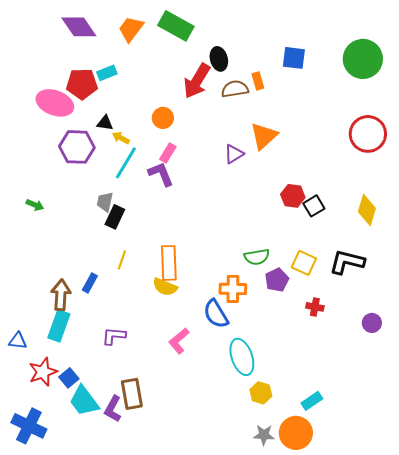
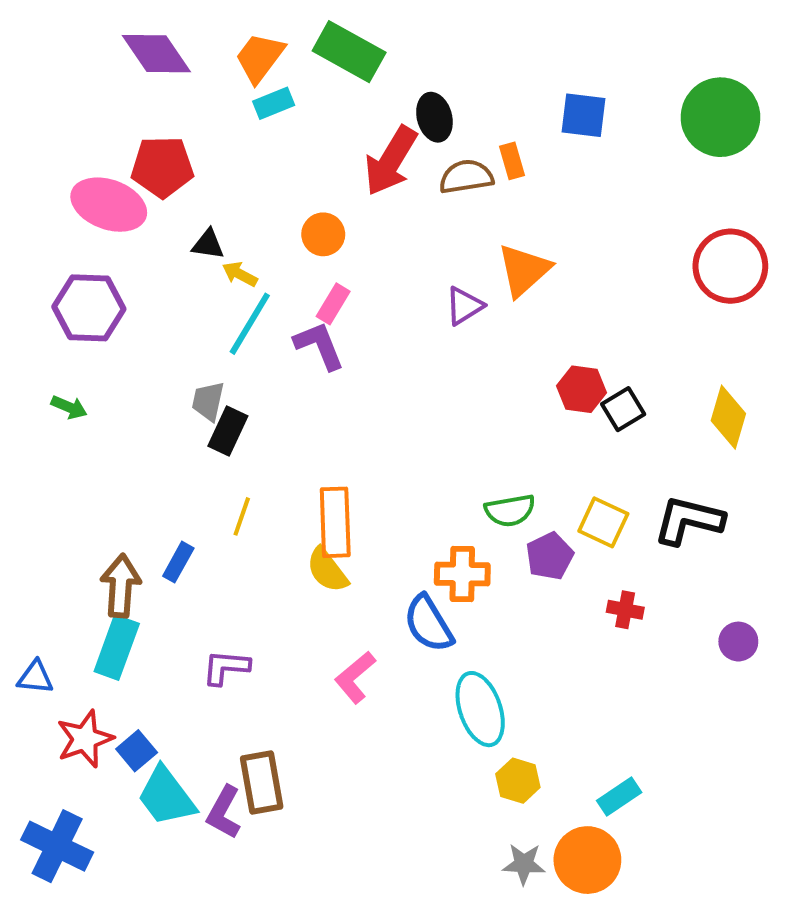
cyan rectangle: (107, 73) -> (274, 103), moved
purple hexagon: (77, 147) -> (89, 308), moved
yellow semicircle: (165, 287) -> (327, 570), turned 30

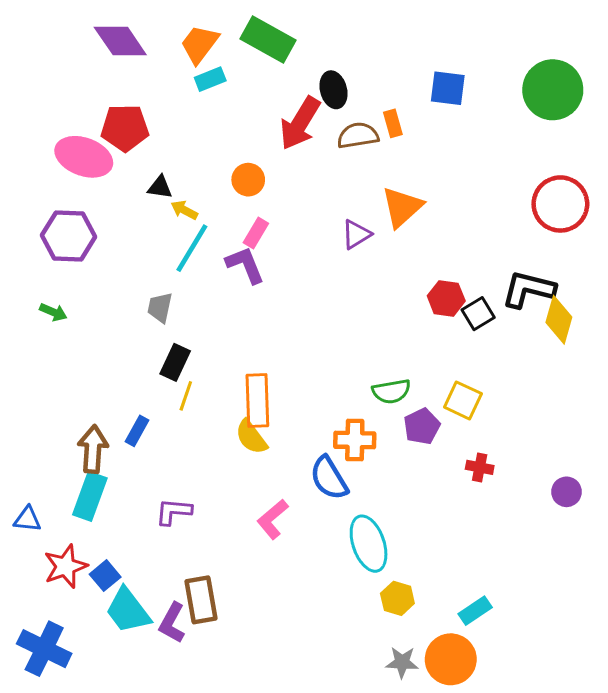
black rectangle: (228, 431) -> (175, 362), moved
black L-shape: (689, 520) -> (528, 289), moved

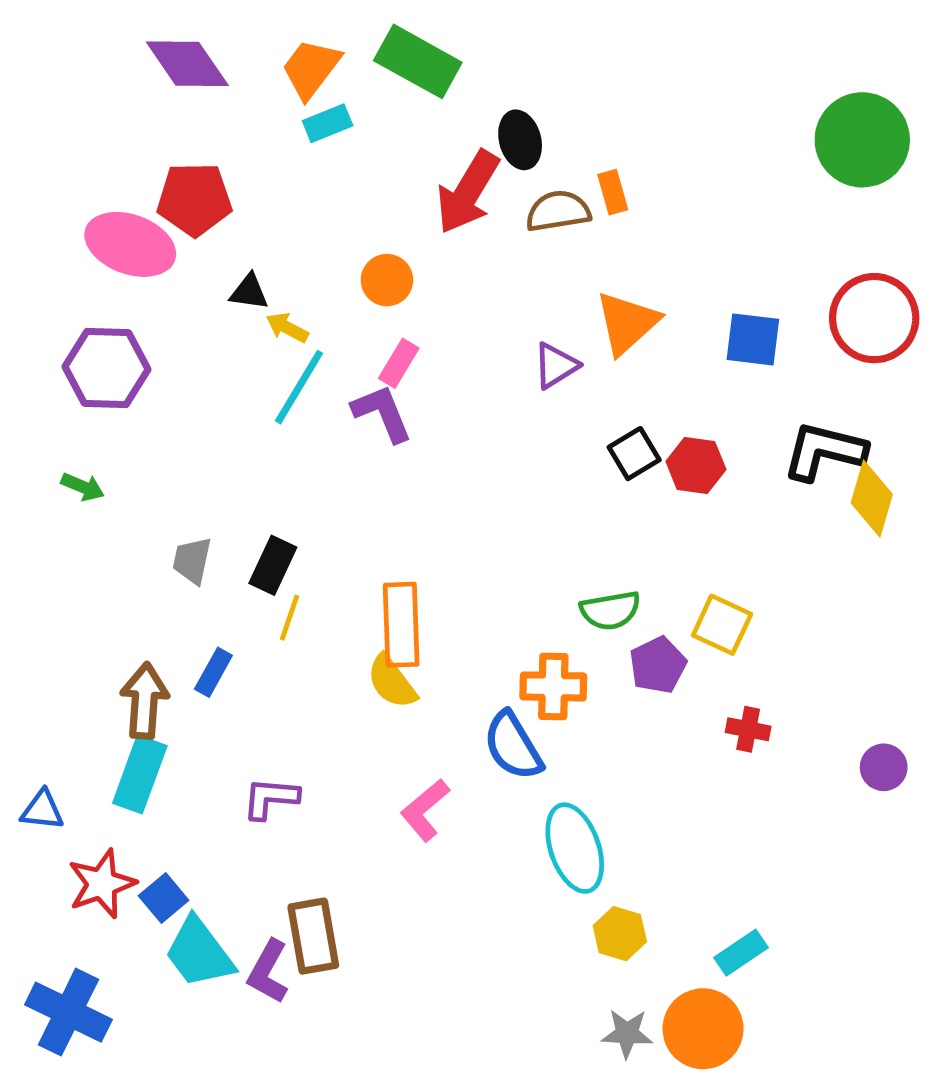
blue square: (448, 88) -> (753, 339), moved
gray trapezoid: (160, 308) -> (192, 561), moved
black square: (478, 314) -> (634, 454), moved

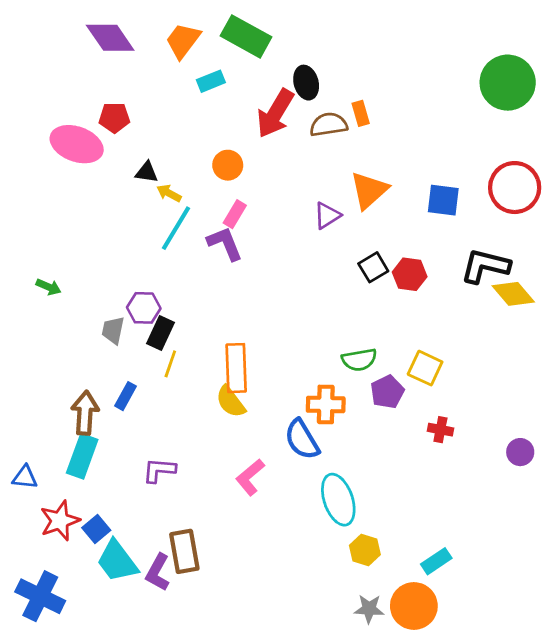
cyan rectangle: (328, 123) -> (211, 81), moved
red pentagon: (194, 199) -> (114, 118), size x0.7
purple hexagon: (106, 368) -> (144, 308), moved, size x0.7
yellow diamond: (872, 499) -> (513, 294), turned -57

